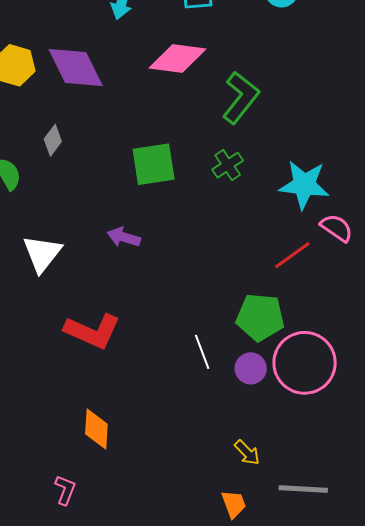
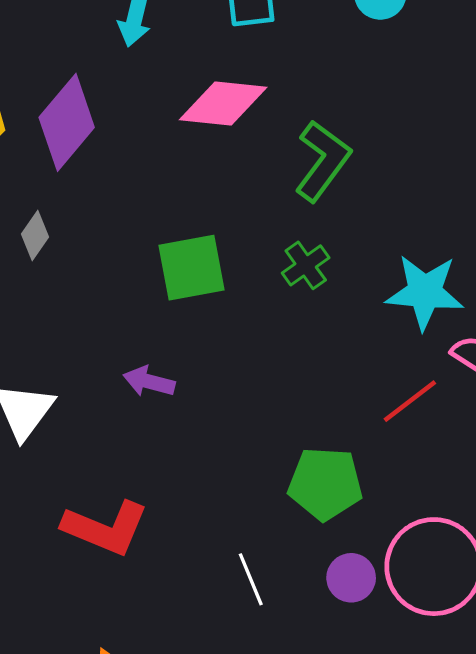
purple diamond: (76, 67) -> (67, 122), turned 68
green pentagon: (260, 317) -> (325, 484), moved
white line: (202, 352) -> (251, 579), moved

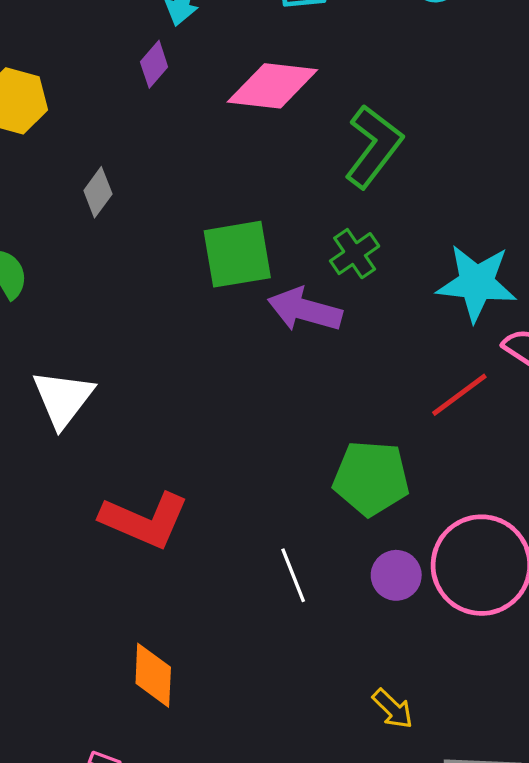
purple diamond: (67, 122) -> (154, 64), moved, size x0.5
gray diamond: (35, 236) -> (98, 192), moved
purple arrow: (149, 382) -> (305, 310), moved, size x1.4

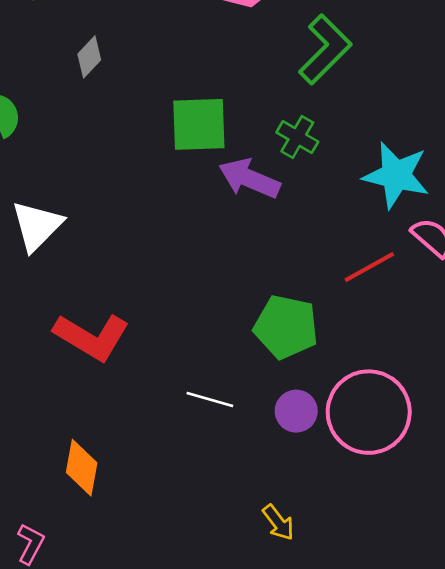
green cross: (355, 254) -> (297, 137), turned -33
white line: (293, 575) -> (210, 400), turned -60

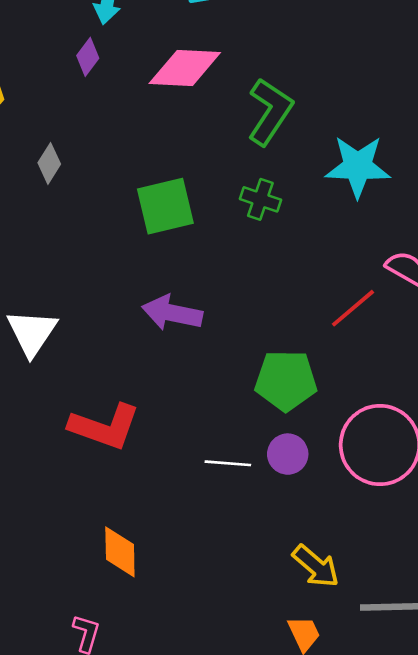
cyan star: (396, 175) -> (358, 166), moved
purple arrow: (249, 179) -> (172, 313), moved
purple circle: (296, 411) -> (288, 454), moved
yellow arrow: (278, 522) -> (316, 566), size x1.4

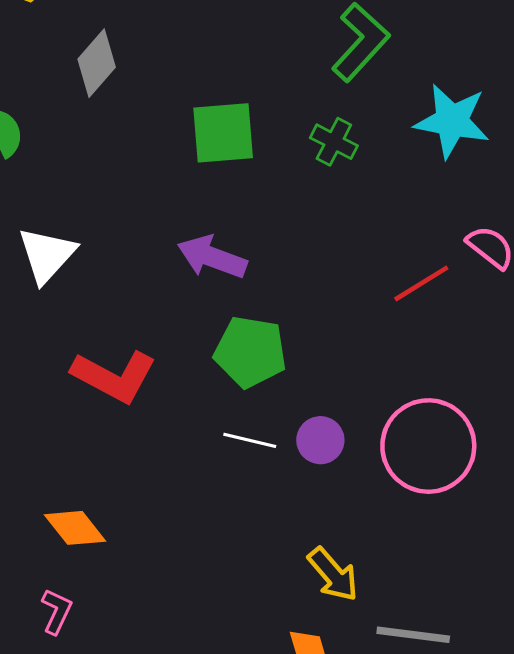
gray diamond: (49, 163) -> (97, 63), size x1.4
green pentagon: (286, 380) -> (250, 352), moved
orange diamond: (120, 552) -> (75, 528), moved, turned -46

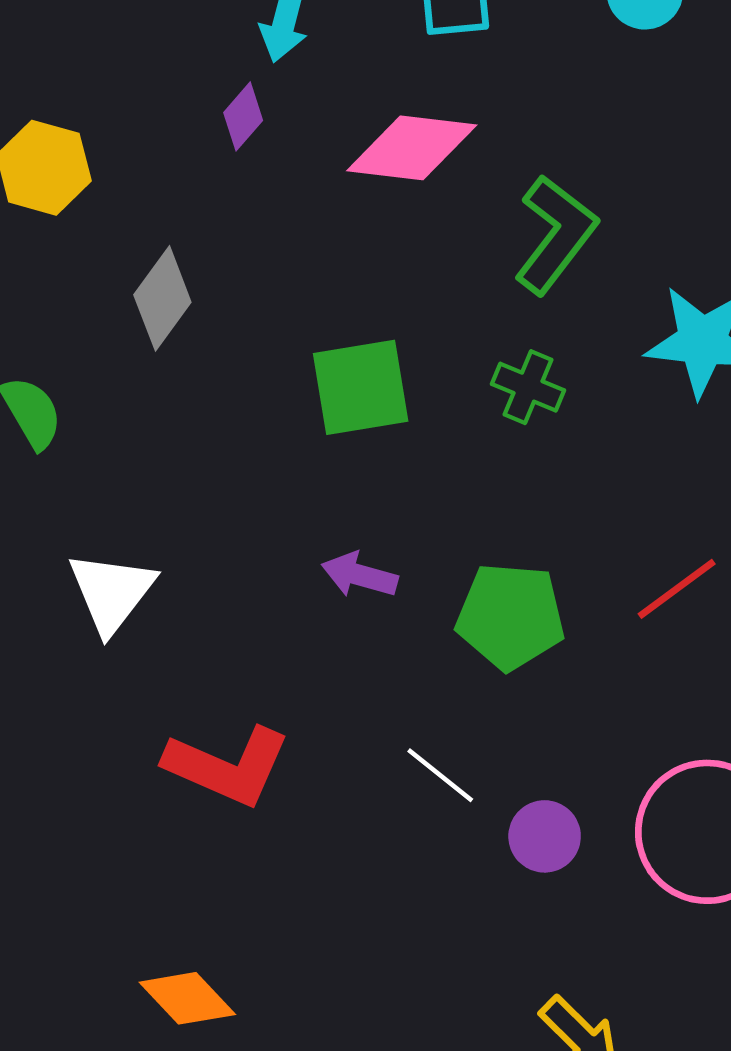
purple arrow: (212, 257) -> (360, 575), size x0.7
green pentagon: (250, 352) -> (510, 616), moved
white line: (250, 440) -> (440, 775), moved, turned 30

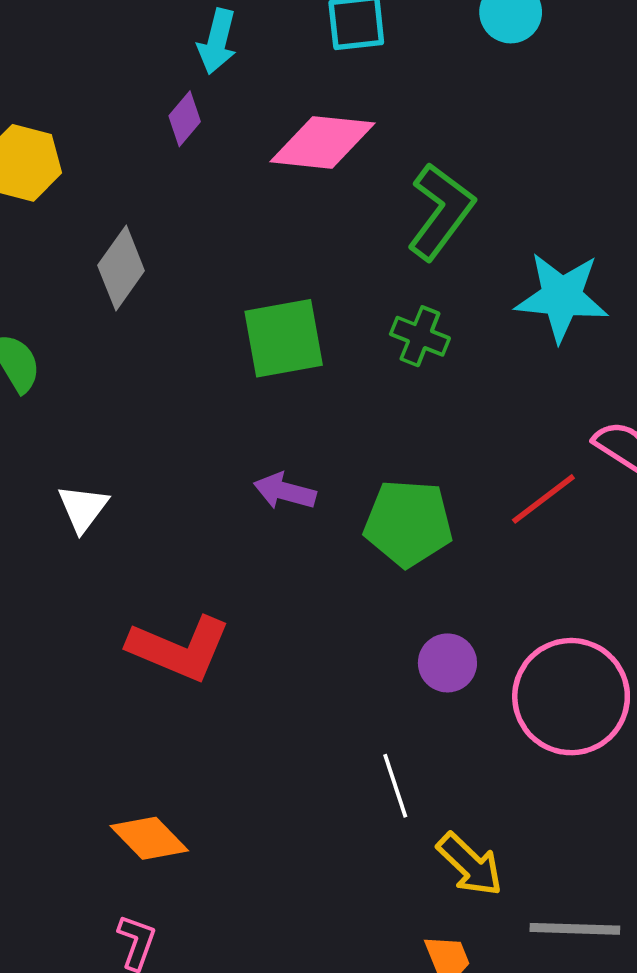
white triangle: (111, 592) -> (83, 508), size x0.7
white line: (440, 775) -> (395, 786), moved, turned 34
purple circle: (545, 836) -> (447, 663), moved

